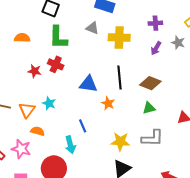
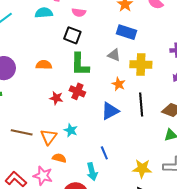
blue triangle: (88, 84) -> (110, 111), turned -36
orange star: (108, 103) -> (119, 84), moved

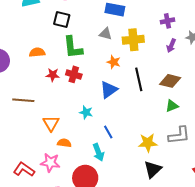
red star: (56, 98) -> (53, 75), moved
cyan star: (71, 130) -> (86, 112), moved
brown line: (22, 132) -> (23, 100), moved

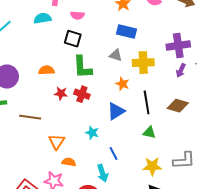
purple cross: (167, 21) -> (178, 46), size x1.6
green triangle: (172, 106) -> (149, 132), moved, turned 32

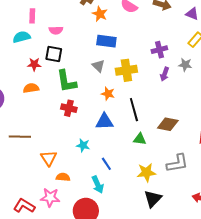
purple cross: (178, 46) -> (159, 50), size x0.7
gray triangle: (116, 55) -> (98, 66), turned 32
red star: (61, 93) -> (34, 64), moved
brown diamond: (178, 106) -> (168, 124), moved
blue triangle: (116, 111) -> (104, 122), turned 36

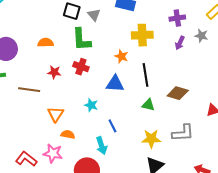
red star: (34, 64) -> (54, 72), moved
gray triangle: (98, 66) -> (94, 15), moved

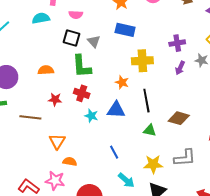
cyan star: (91, 105) -> (91, 116), moved
cyan arrow: (102, 146) -> (126, 180), moved, turned -30

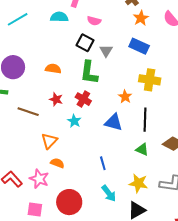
cyan star: (91, 116) -> (74, 121), moved

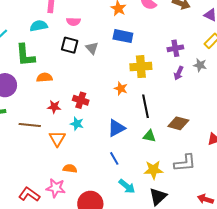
green L-shape: (89, 73) -> (25, 55), moved
blue triangle: (113, 122) -> (116, 128), moved, turned -30
orange triangle: (49, 141) -> (57, 139), moved

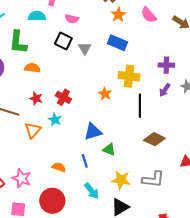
black line: (146, 106) -> (140, 106), moved
green triangle: (149, 136) -> (109, 149), moved
orange semicircle: (70, 169) -> (59, 167), moved

